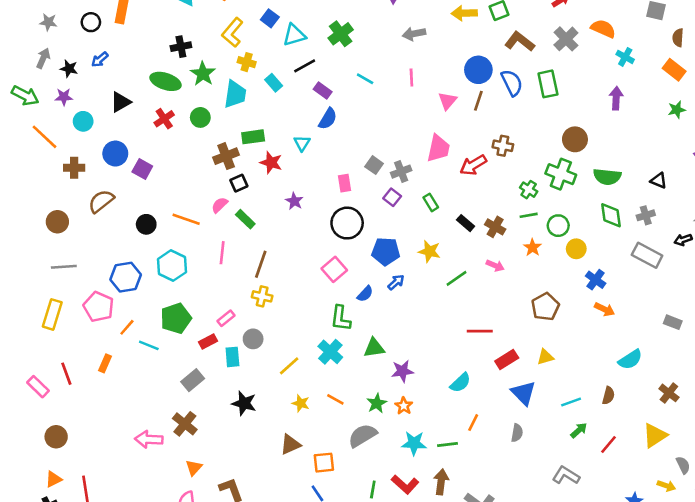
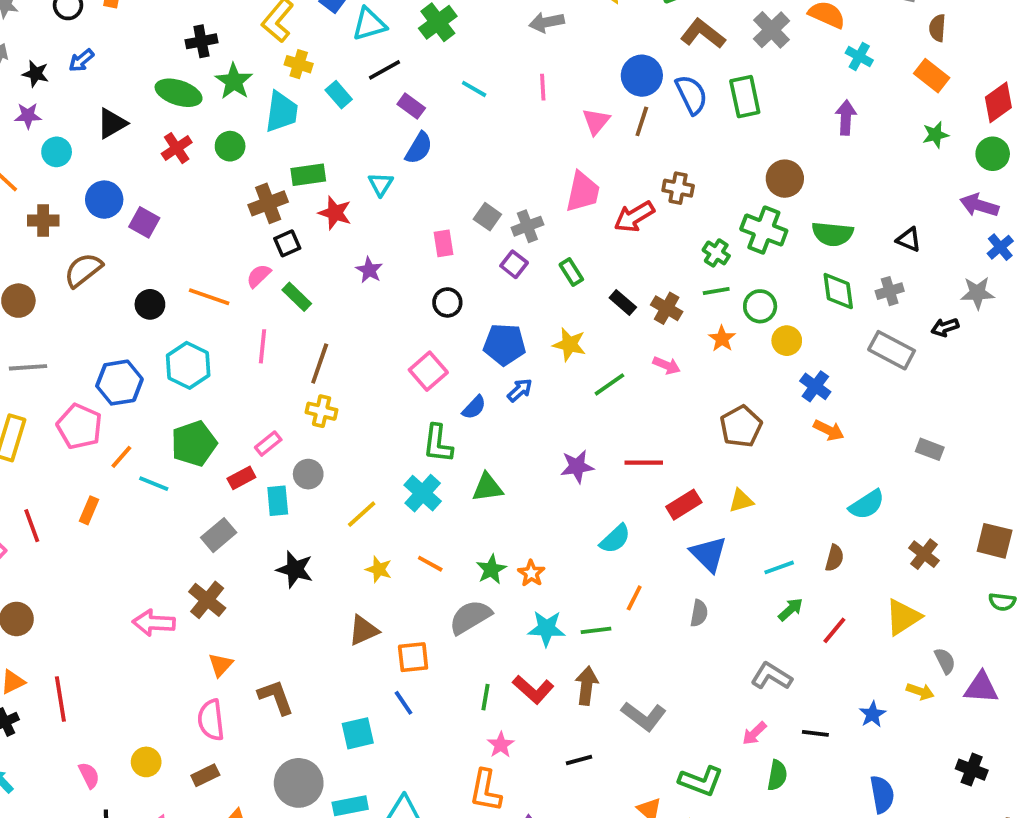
black circle: (347, 223) -> (447, 302), size x0.6
purple star: (402, 371) -> (577, 466), moved

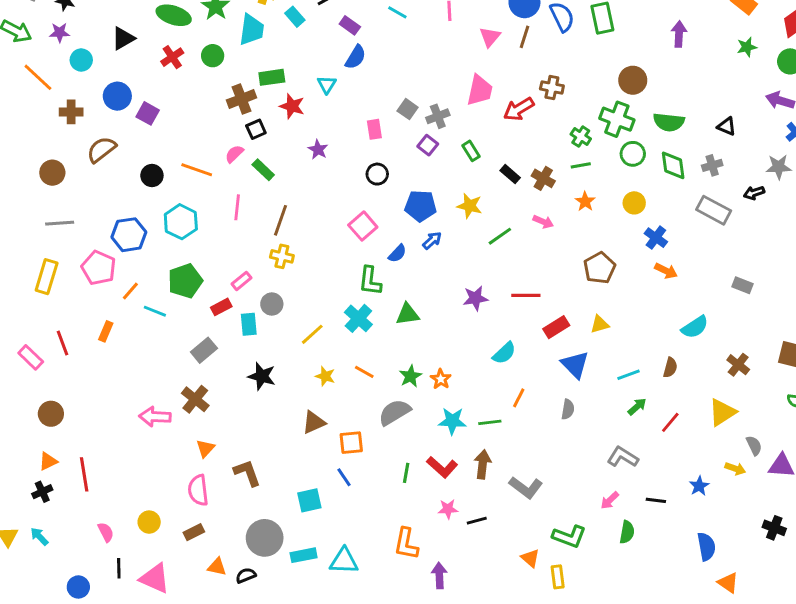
green circle: (760, 306) -> (633, 154), moved
pink star: (501, 745) -> (448, 509), moved, turned 30

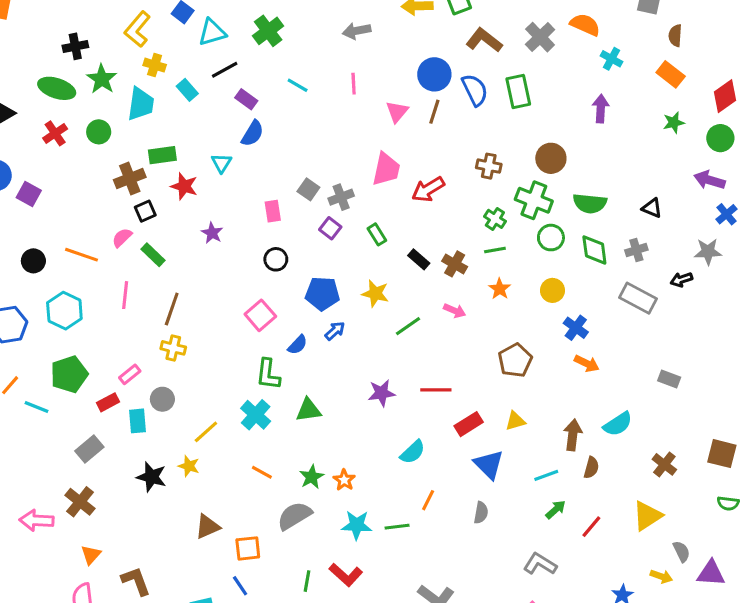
brown cross: (552, 87) -> (489, 166), moved
yellow star: (325, 376) -> (189, 466), moved
brown arrow: (483, 464) -> (573, 435), moved

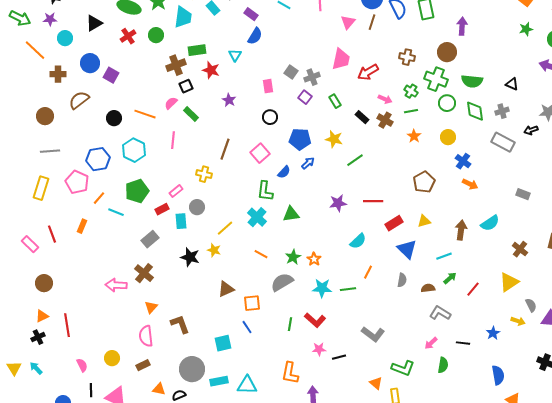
purple arrow: (601, 109) -> (462, 26), moved
brown line: (172, 309) -> (225, 149), moved
pink arrow: (455, 311) -> (385, 99), moved
brown semicircle: (591, 468) -> (428, 288), moved, turned -112

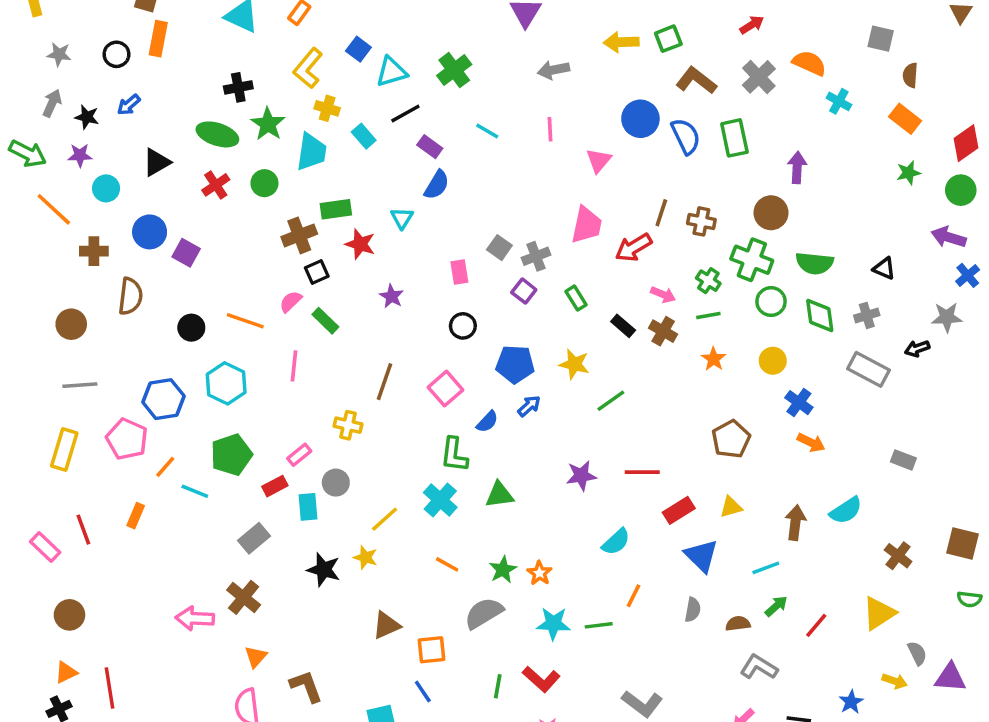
brown line: (372, 22) -> (661, 213), moved
brown semicircle: (79, 100) -> (130, 296), turned 135

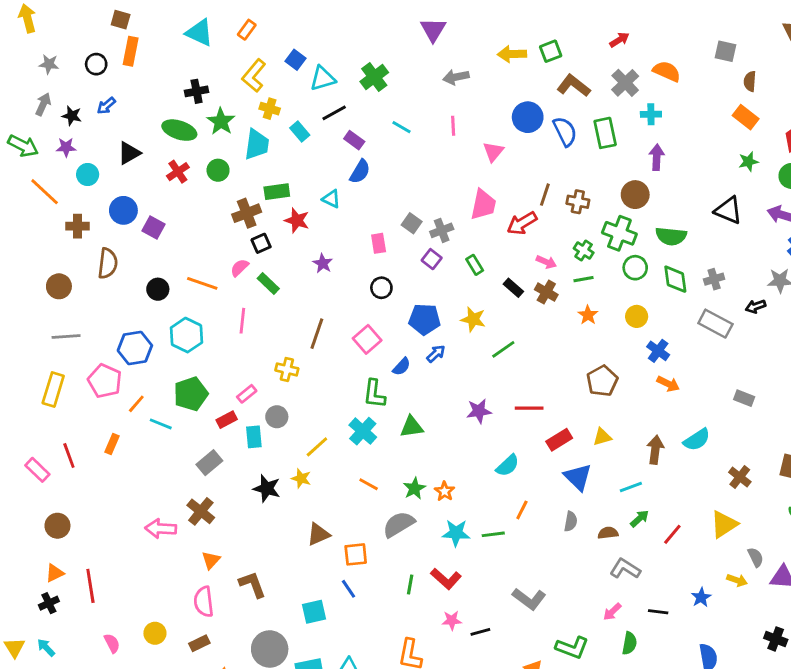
cyan cross: (839, 101) -> (651, 114), moved, turned -30
cyan triangle: (402, 218) -> (331, 199), turned -36
black triangle: (884, 268) -> (728, 210), moved, size x1.5

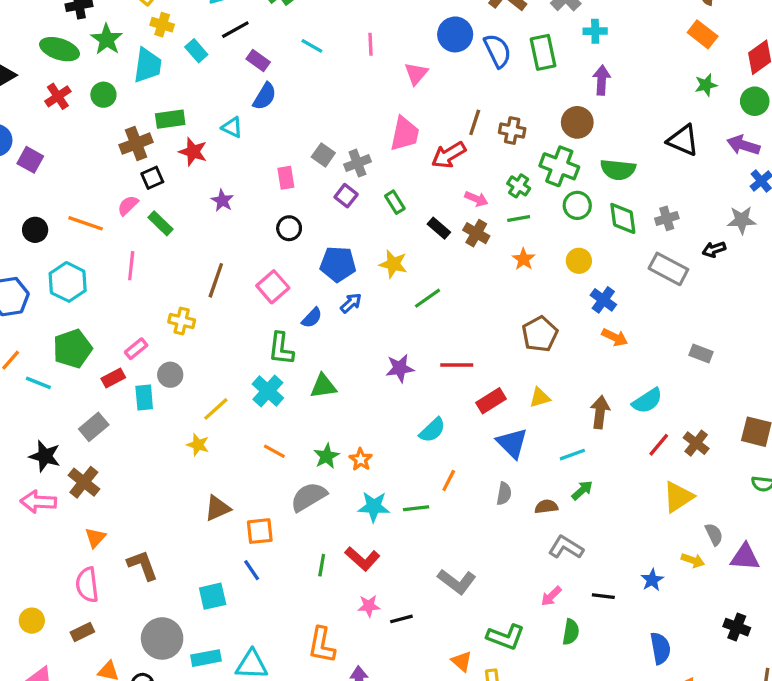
black star: (267, 488) -> (45, 456), moved
red line: (672, 534) -> (659, 445), moved

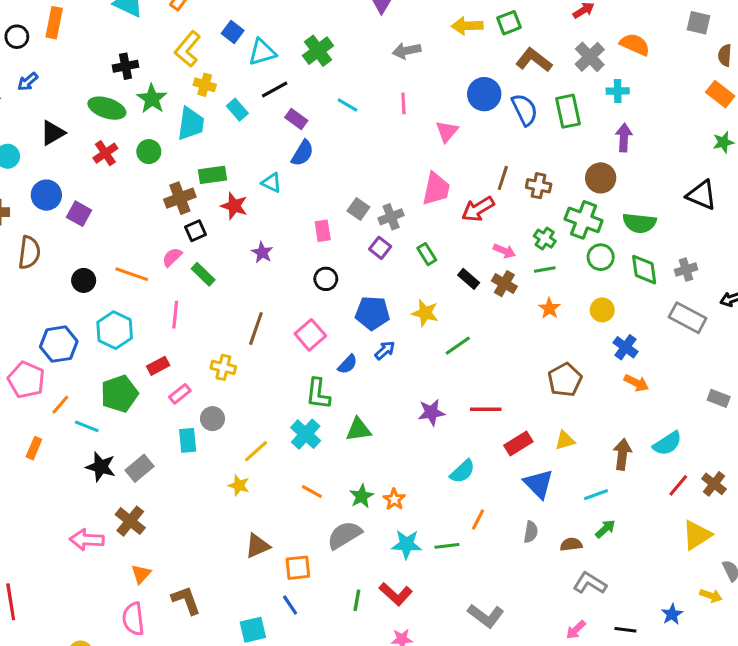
red rectangle: (113, 378) -> (158, 366), moved
black star: (45, 456) -> (101, 467), moved

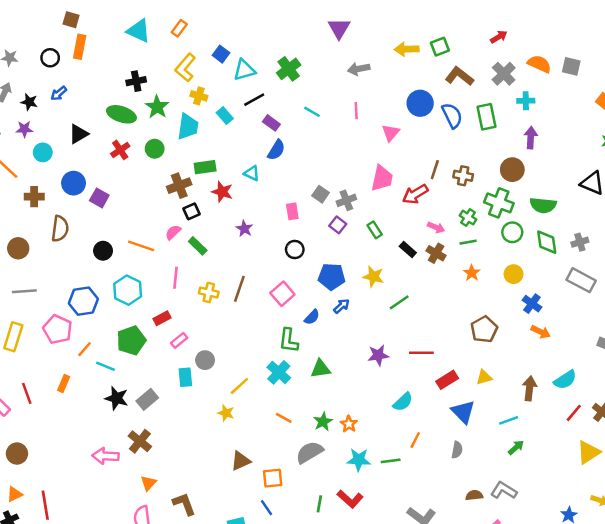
gray square: (698, 23) -> (571, 66), moved
yellow cross: (223, 367) -> (209, 293), moved
brown semicircle: (571, 544) -> (474, 495), moved

